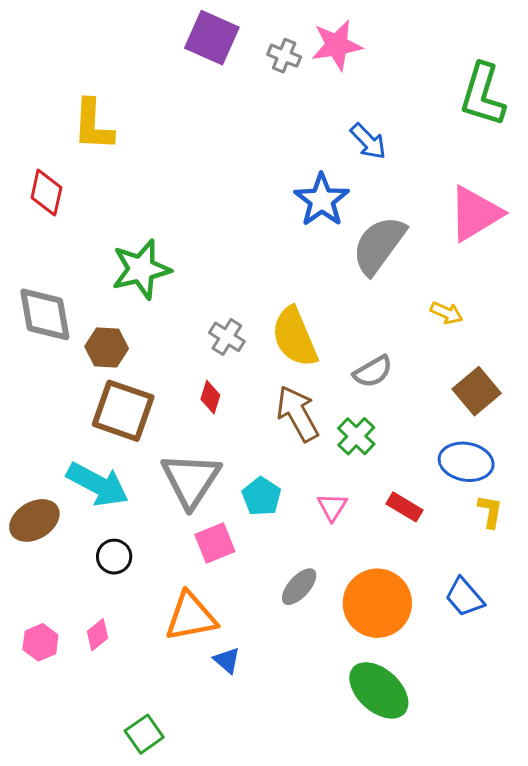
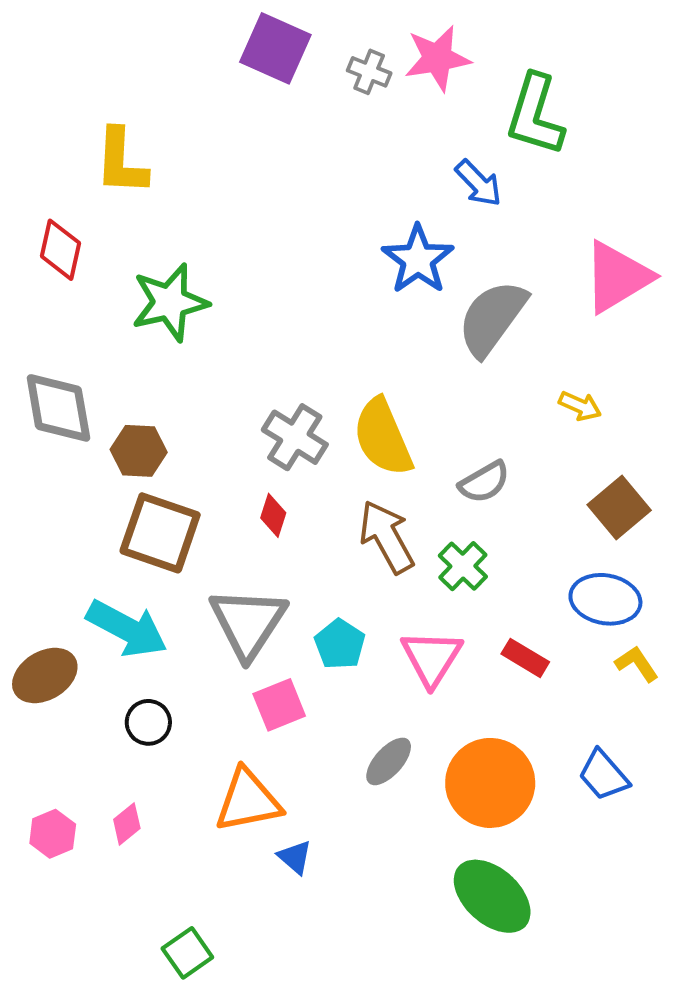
green L-shape: (483, 95) -> (535, 115), moved
green star: (141, 269) -> (170, 302), moved
gray cross: (227, 337) -> (295, 437), size x1.4
pink triangle: (332, 507) -> (432, 658), size x1.6
yellow L-shape: (490, 511) -> (637, 664), turned -44

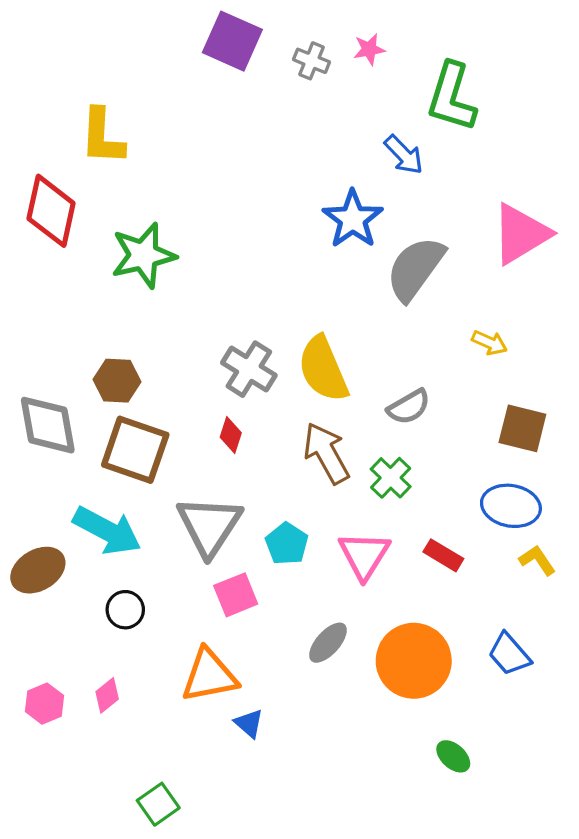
pink star: (437, 58) -> (369, 49), size x0.6
red diamond: (60, 250) -> (51, 211), size x1.4
gray diamond: (58, 408) -> (48, 425), moved
brown square: (619, 508) -> (522, 428), turned -36
green ellipse: (492, 896) -> (453, 756), moved, size x0.5

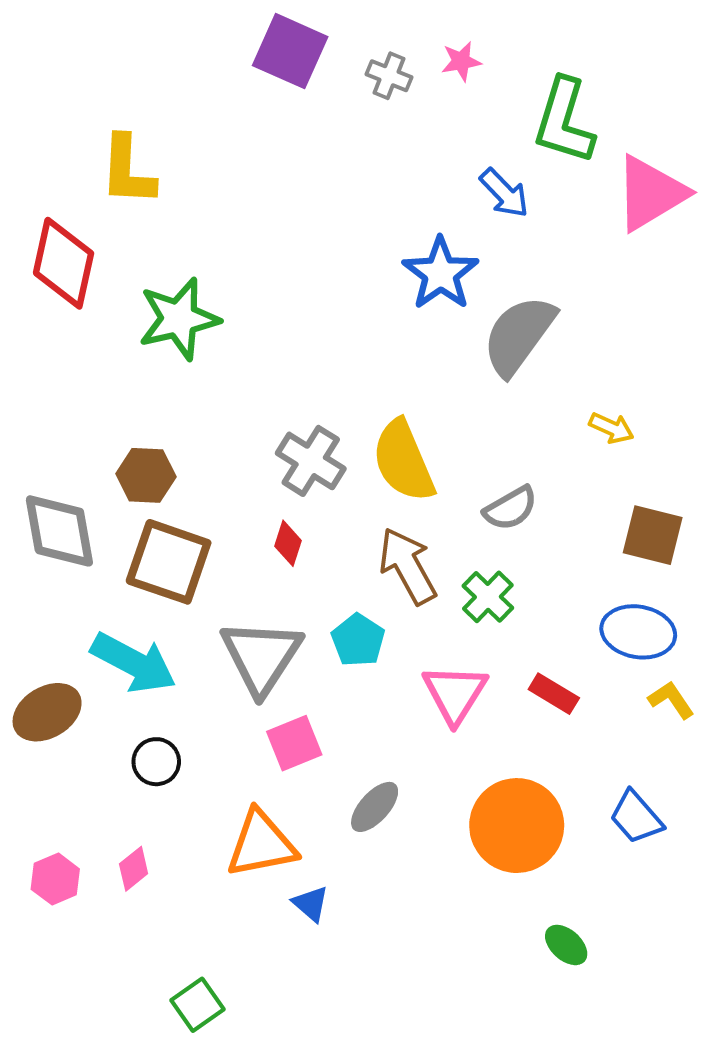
pink triangle: (521, 234) -> (651, 193), moved
cyan pentagon: (287, 544) -> (358, 640), moved
gray ellipse: (328, 643) -> (375, 807), moved

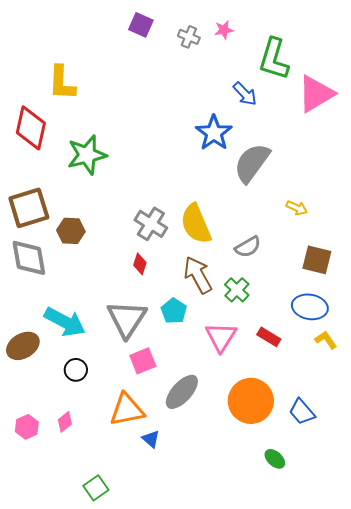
purple square: (290, 51) -> (141, 25), size x0.7
brown square: (169, 562) -> (29, 208), moved, turned -36
gray ellipse: (375, 807) -> (182, 392), size x1.4
blue trapezoid: (636, 817) -> (302, 412), moved

